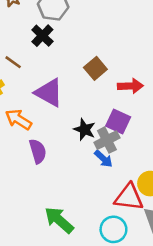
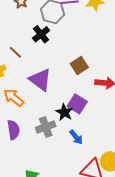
purple square: (118, 122) -> (77, 104), moved
gray cross: (107, 140) -> (46, 127), moved
purple semicircle: (38, 151) -> (13, 130), moved

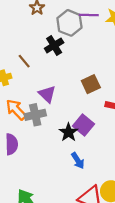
purple triangle: (40, 80) -> (47, 94), size x0.7
gray cross: (46, 127) -> (35, 115), moved

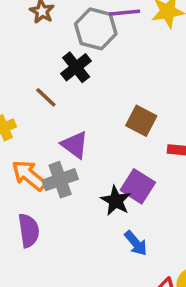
brown line: (24, 61) -> (46, 97), moved
brown square: (91, 84) -> (141, 121), turned -30

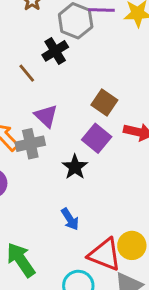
purple square: (138, 186) -> (97, 138), moved
blue arrow: (136, 243) -> (70, 219), moved

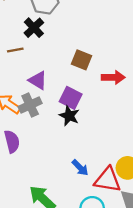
brown line: (27, 73) -> (15, 50), turned -49
purple square: (97, 138) -> (71, 98), moved
blue arrow: (70, 219) -> (80, 168), moved

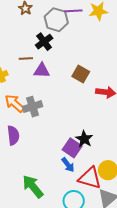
purple triangle: (38, 80) -> (42, 71), moved, turned -36
purple square: (71, 98) -> (72, 148), moved
black star: (69, 116) -> (84, 139), moved

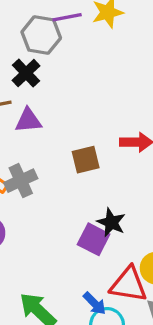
brown square: (81, 74) -> (86, 160), moved, turned -36
blue arrow: (68, 165) -> (95, 303), moved

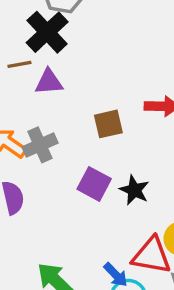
black cross: (26, 73) -> (47, 32), size x1.4
purple square: (94, 239) -> (94, 184), moved

